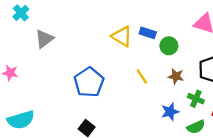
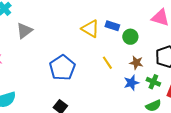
blue star: (170, 112) -> (131, 83), moved

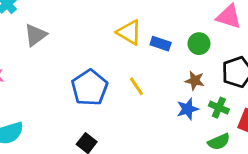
blue rectangle: (112, 26) -> (161, 44), moved
green circle: (130, 37) -> (199, 44), moved
yellow line: (107, 63) -> (136, 86), moved

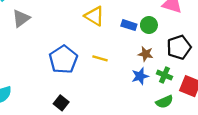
blue rectangle: (161, 44) -> (129, 25), moved
yellow line: (136, 86) -> (100, 58), turned -40

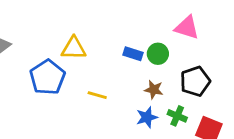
yellow triangle: (94, 16) -> (74, 48), moved, turned -30
blue pentagon: (63, 59) -> (47, 77), moved

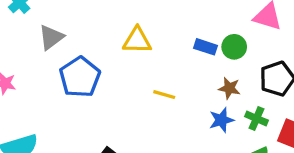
blue pentagon: (47, 77) -> (80, 77), moved

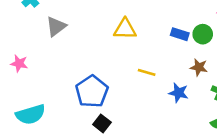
blue pentagon: (80, 77) -> (92, 92), moved
blue star: (221, 120) -> (178, 93), moved, turned 30

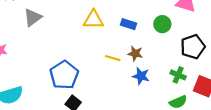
blue rectangle: (180, 34) -> (128, 24), moved
brown star: (199, 67) -> (135, 53), moved

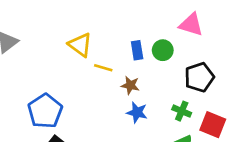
yellow triangle: (93, 20) -> (80, 45), turned 35
blue rectangle: (128, 24) -> (137, 50), moved, turned 63
yellow line: (113, 58) -> (103, 68), moved

